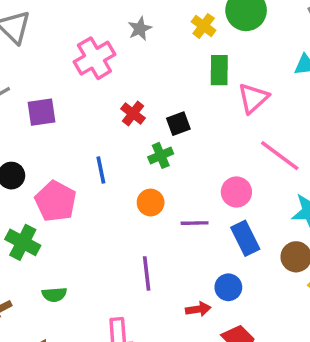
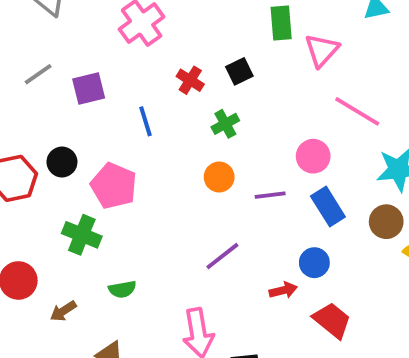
black square: (178, 124) -> (239, 71), moved
blue line: (101, 170) -> (145, 121), moved
purple line: (147, 273) -> (222, 256), turned 64

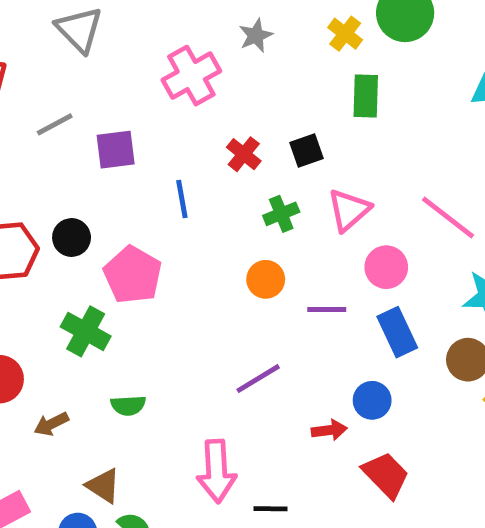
pink triangle: (322, 50) -> (349, 210), moved

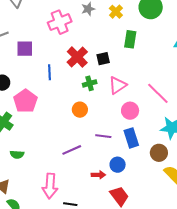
yellow cross: (345, 34) -> (116, 12), moved
red cross: (244, 154) -> (77, 57), size x1.5
purple line: (327, 309) -> (103, 136), moved

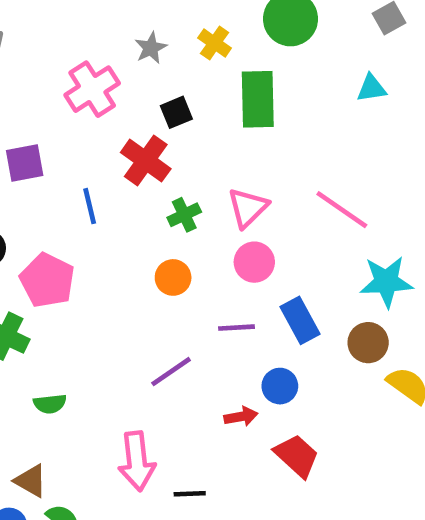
green rectangle: (130, 39) -> (258, 99), size x1.4
black square: (103, 59) -> (176, 112), moved
pink circle: (130, 111) -> (254, 262), moved

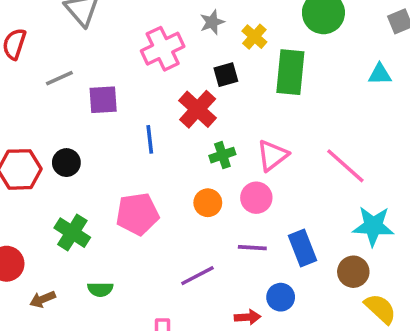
yellow cross: (215, 43) -> (254, 37), moved
pink circle: (254, 262) -> (256, 198), moved
pink pentagon: (47, 280) -> (138, 214), moved, turned 30

